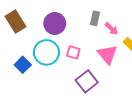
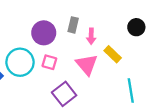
purple circle: (55, 23) -> (44, 33), moved
pink arrow: (111, 29) -> (91, 36), turned 48

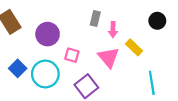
purple circle: (44, 33) -> (48, 34), moved
cyan circle: (20, 62) -> (45, 74), moved

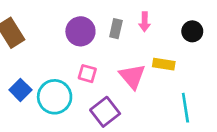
pink arrow: (113, 30) -> (145, 22), moved
purple circle: (48, 34) -> (80, 31), moved
yellow rectangle: (134, 47) -> (164, 64), turned -35

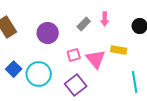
gray rectangle: (116, 29) -> (84, 24), turned 32
purple circle: (80, 31) -> (48, 33), moved
pink square: (87, 74) -> (74, 55), moved, turned -32

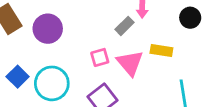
gray rectangle: (84, 24) -> (124, 26), moved
purple circle: (48, 33) -> (48, 29), moved

